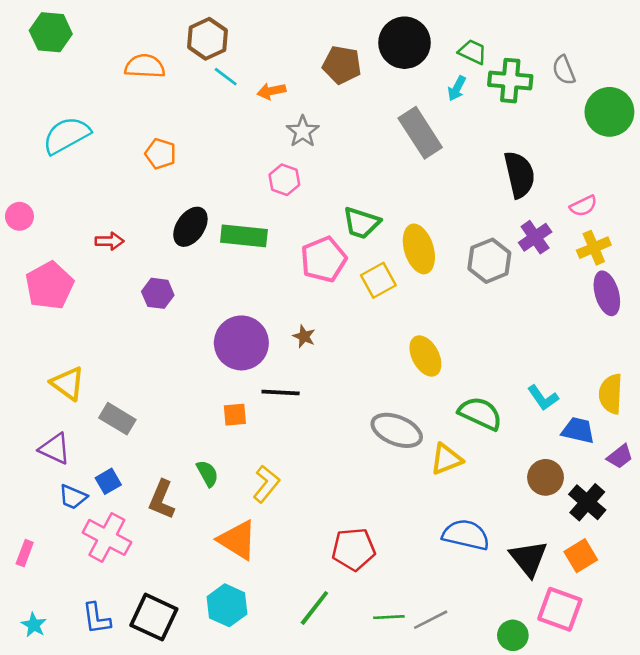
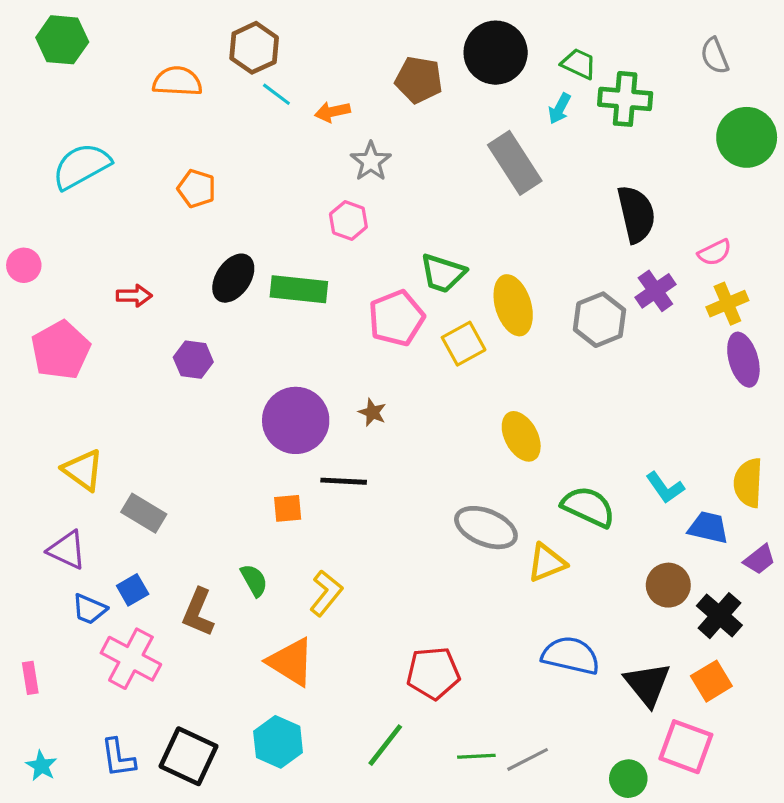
gray semicircle: (564, 70) -> (715, 56), moved
pink rectangle: (25, 553) -> (30, 678), turned -30

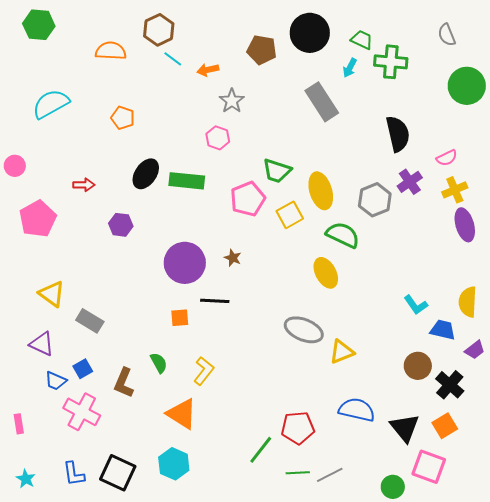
green semicircle: (588, 507) -> (343, 235), moved
red pentagon: (433, 673) -> (298, 428), moved
green line: (385, 745) -> (261, 450), moved

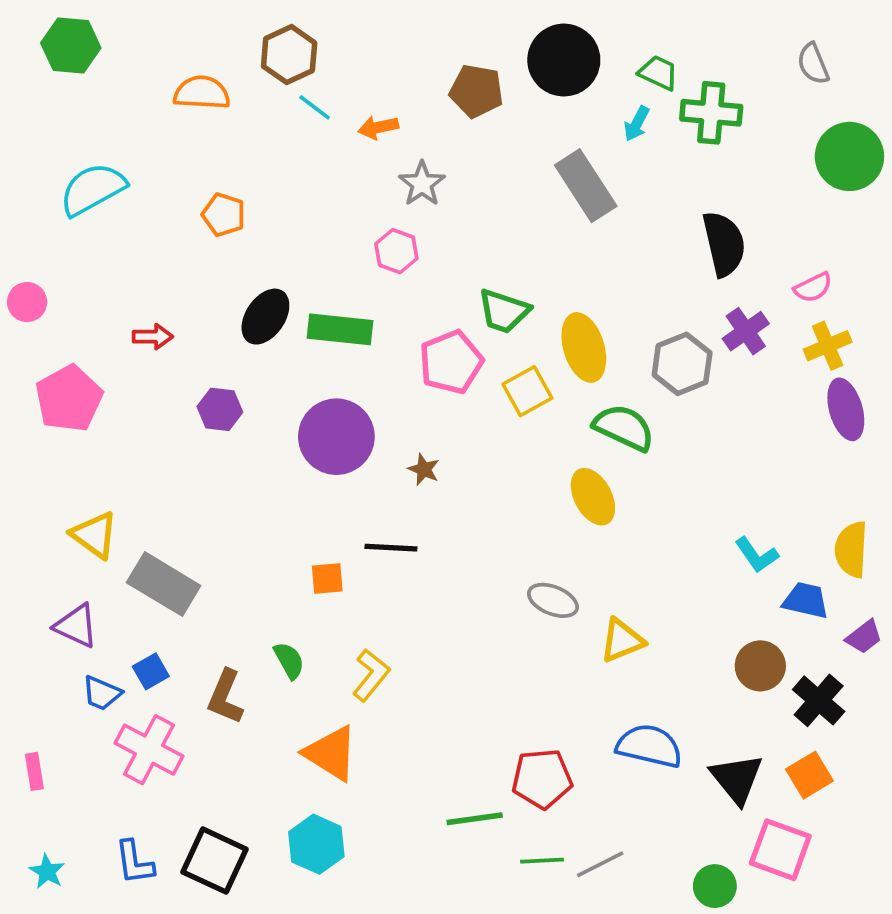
purple circle: (185, 263) -> (336, 437), moved
gray rectangle: (90, 321) -> (164, 584), size x1.4
gray ellipse: (304, 330) -> (553, 600), size x0.7
green line: (261, 450) -> (475, 819), turned 44

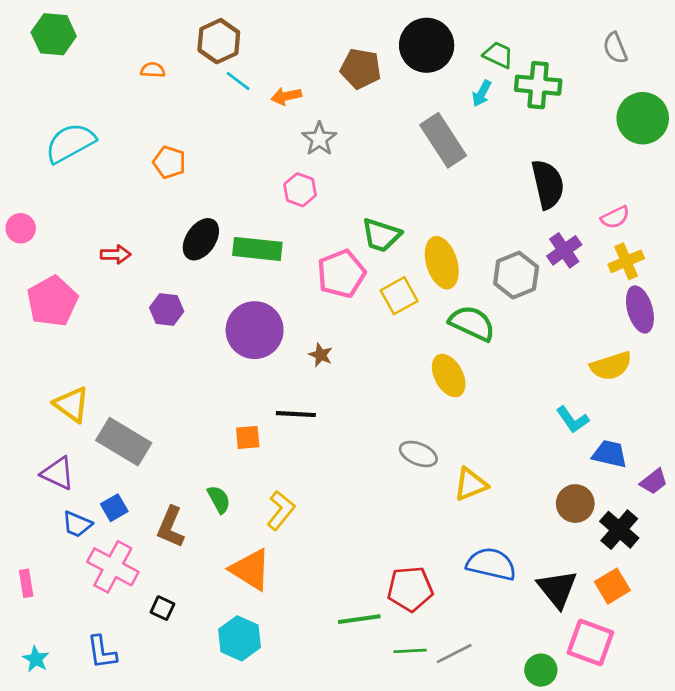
orange semicircle: (202, 93) -> (153, 70), size x0.6
yellow semicircle: (851, 549) -> (611, 366), moved, turned -111
black square: (214, 861) -> (162, 608), moved, size x0.5

